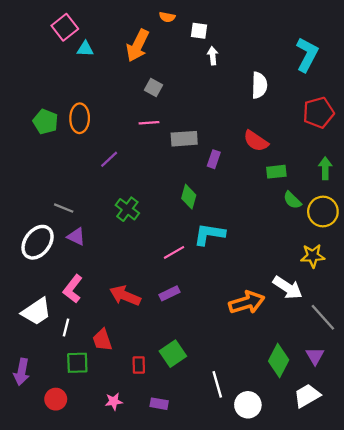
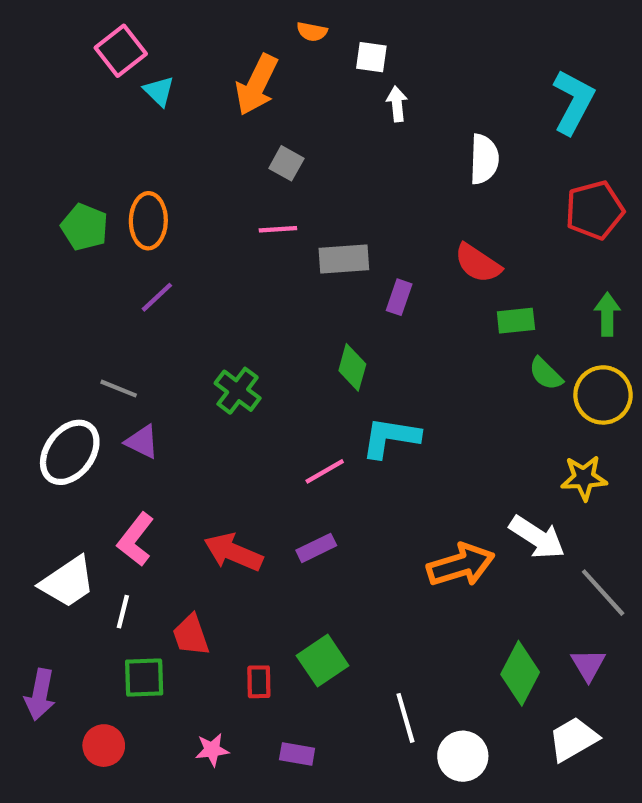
cyan triangle: (85, 49) -> (159, 91), turned 42
purple line: (109, 159) -> (157, 297), moved

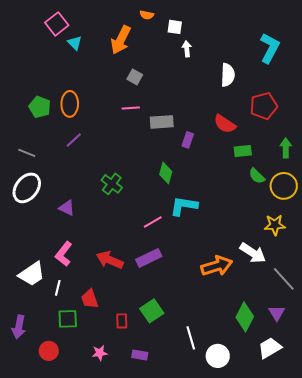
red pentagon: (595, 210) -> (264, 106), moved
gray line: (119, 389) -> (27, 153), moved
white ellipse: (70, 452) -> (27, 188), moved
purple rectangle: (316, 548) -> (149, 258), size x1.4

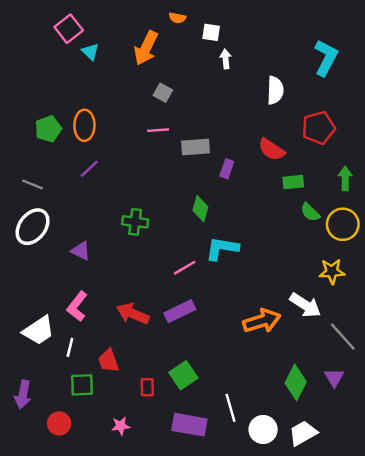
green pentagon: (40, 107) -> (48, 129), turned 30
green cross: (112, 184) -> (135, 222), turned -30
white trapezoid: (270, 348) -> (303, 433), moved
purple rectangle: (140, 355) -> (189, 425), moved, size x1.8

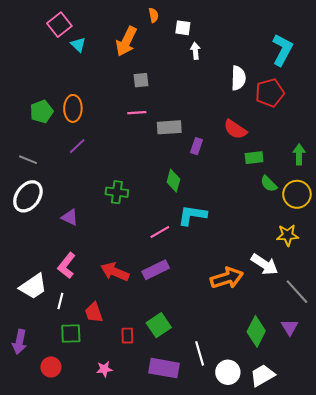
orange semicircle: (177, 18) -> (154, 15), turned -112
gray square: (163, 93) -> (141, 80), turned -35
red pentagon: (319, 128) -> (270, 93), moved

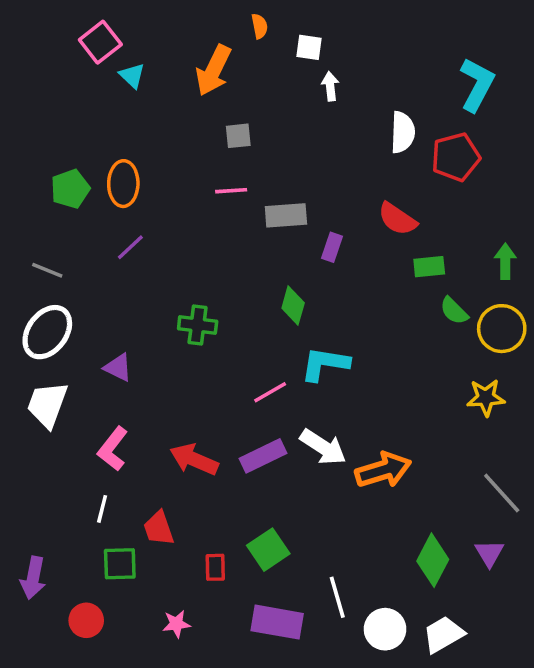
white arrow: (265, 264) -> (323, 447), moved
white trapezoid: (33, 286) -> (47, 405), moved, turned 144

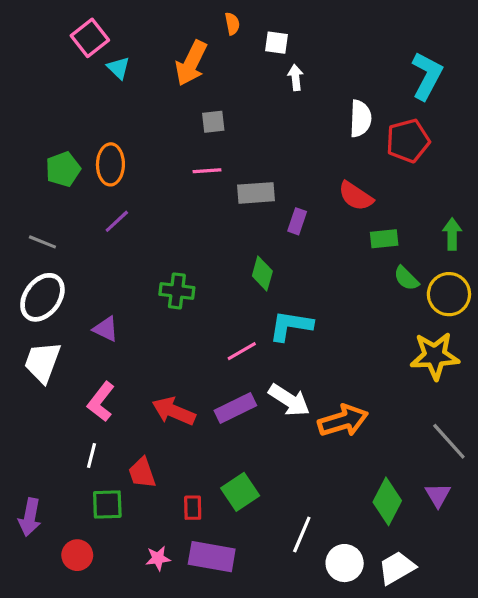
yellow star: (486, 398) -> (435, 356), size x1.4
white line: (337, 597) -> (302, 535), turned 39
purple rectangle: (277, 622) -> (212, 557), moved

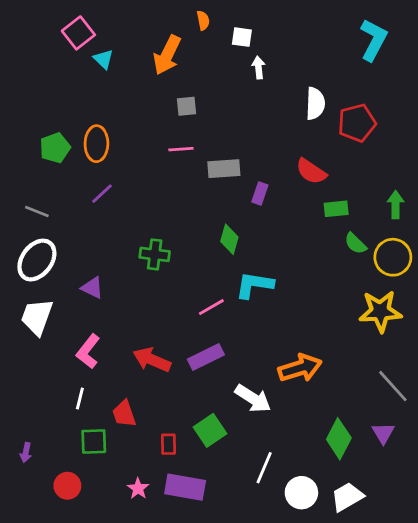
cyan L-shape: (427, 76) -> (373, 40), moved
white arrow: (289, 400) -> (253, 398), moved
purple arrow: (30, 517) -> (26, 453), size x0.6
pink star: (158, 558) -> (138, 489), turned -30

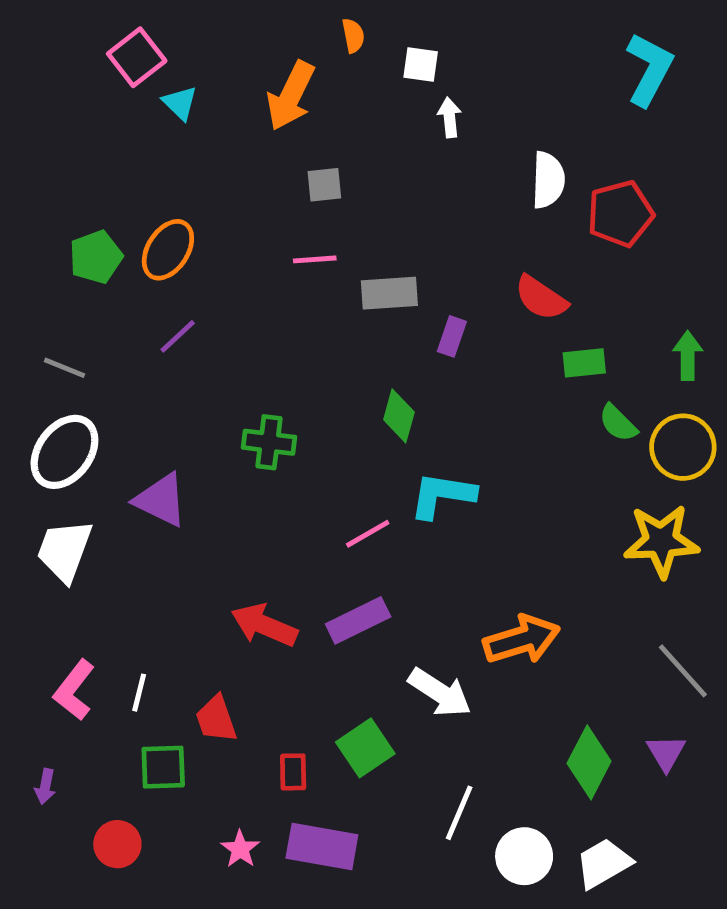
orange ellipse: (96, 144) -> (168, 250), turned 32
purple triangle: (92, 288) -> (161, 500), size x1.4
pink L-shape: (88, 351) -> (74, 690), moved

